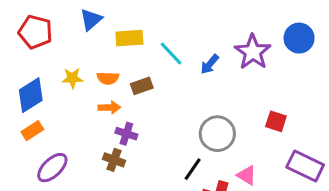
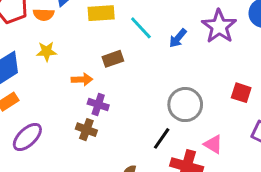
orange semicircle: (108, 78) -> (44, 15), moved

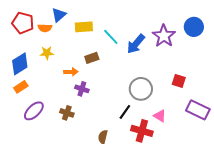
blue arrow: (178, 38) -> (136, 44), size x1.5
brown cross: (86, 130) -> (67, 113), moved

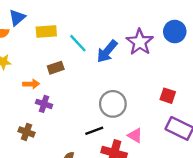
red square: (179, 81) -> (168, 96), moved
black line: (125, 112) -> (94, 131), turned 35

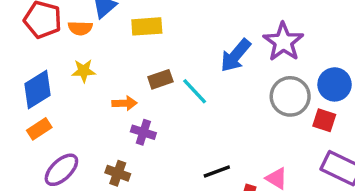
blue circle: (175, 32) -> (335, 84), moved
cyan line: (78, 43) -> (195, 91), moved
gray circle: (113, 104) -> (290, 96), moved

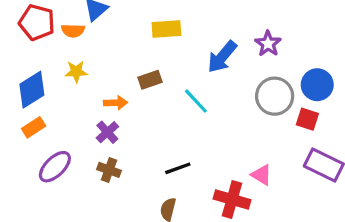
yellow rectangle: (147, 26) -> (166, 29), moved
purple star: (283, 42) -> (268, 44), size x0.7
cyan line: (195, 91) -> (196, 101), moved
purple cross: (143, 132) -> (107, 132), moved, turned 30
black line: (217, 172) -> (178, 168), moved

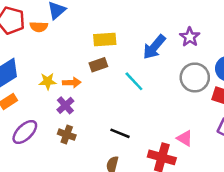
yellow rectangle: (166, 29) -> (105, 39), moved
yellow star: (76, 72) -> (48, 81), moved
black line: (178, 168) -> (120, 133), turned 42

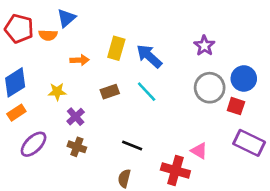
yellow rectangle: (105, 39) -> (116, 48), turned -70
blue arrow: (154, 47) -> (149, 56), moved, turned 92
brown rectangle: (98, 65) -> (110, 92), moved
orange arrow: (72, 83) -> (80, 60), moved

